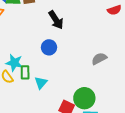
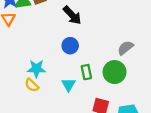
green rectangle: (25, 72) -> (86, 72), moved
green circle: (84, 98) -> (115, 72), moved

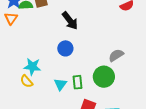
green rectangle: (86, 72) -> (78, 82), moved

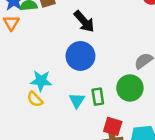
blue circle: (65, 48) -> (80, 56), size x1.5

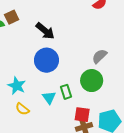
cyan star: (41, 81) -> (17, 86), turned 30
yellow semicircle: (35, 99) -> (22, 109), moved

